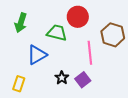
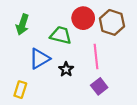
brown hexagon: (113, 35) -> (112, 22), moved
black star: (62, 78) -> (66, 69), moved
purple square: (83, 80) -> (99, 86), moved

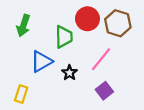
green trapezoid: (61, 35) -> (64, 37), turned 75
pink line: (96, 57) -> (101, 59), turned 45

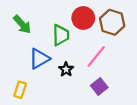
green arrow: (23, 26) -> (22, 24), turned -60

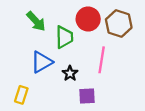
green arrow: (22, 24) -> (36, 21), moved
pink line: (96, 57) -> (102, 60), turned -30
purple square: (99, 87) -> (87, 96), moved, turned 35

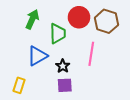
green arrow: (36, 21) -> (32, 19), turned -114
purple square: (87, 96) -> (65, 85), moved

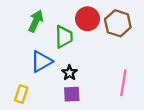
pink line: (91, 54) -> (123, 83), moved

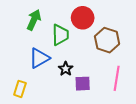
brown hexagon: (118, 23) -> (107, 40), moved
purple square: (72, 94) -> (83, 84), moved

